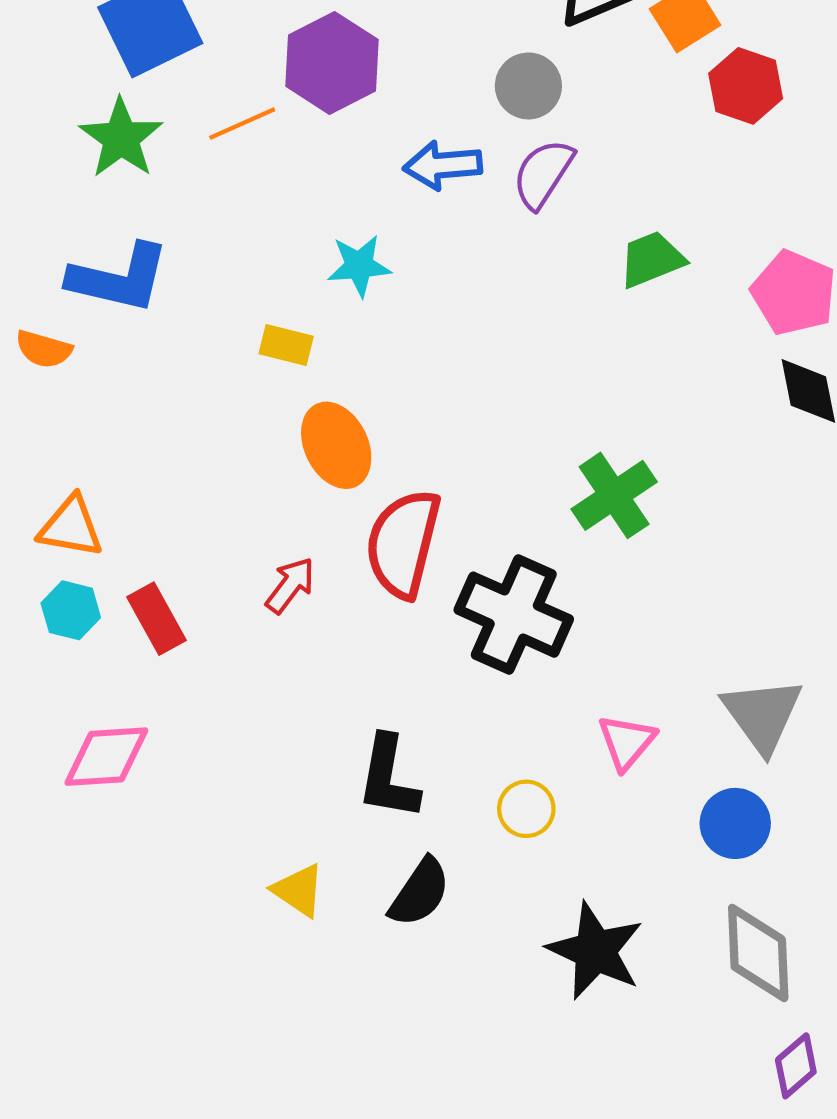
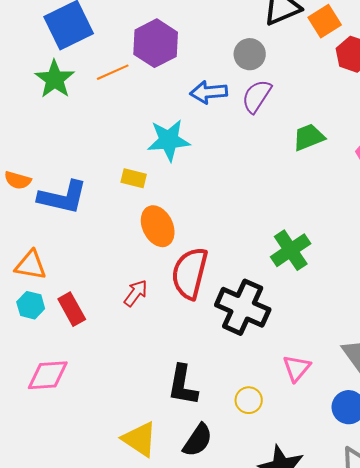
cyan star: (359, 266) -> (169, 140), size x1.4
blue L-shape: (119, 278) -> (63, 197), moved
yellow triangle: (299, 890) -> (140, 439), size x1.4

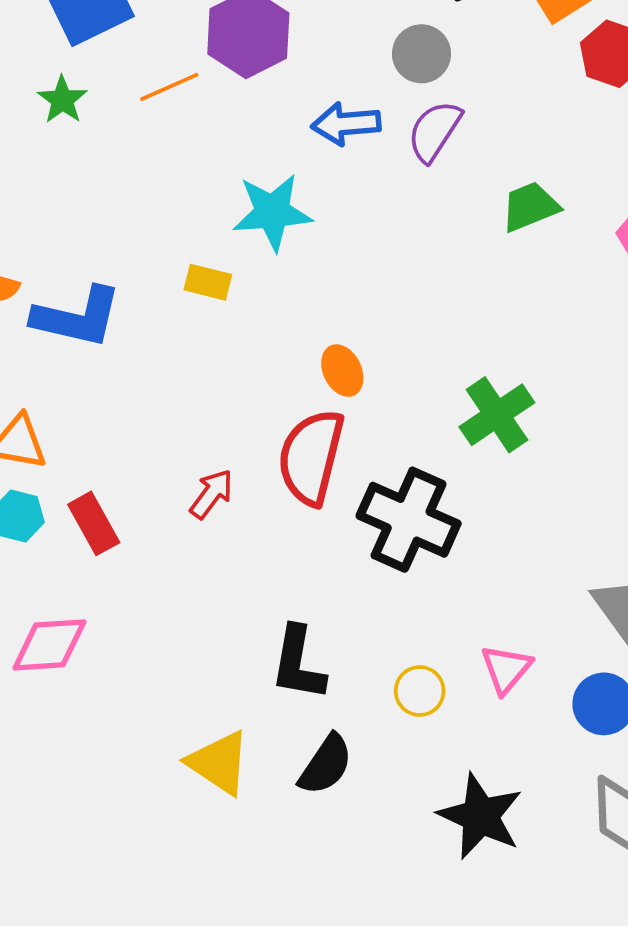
green star: (55, 79) -> (62, 100), size x0.7
orange ellipse: (158, 226) -> (342, 371), moved, size x0.7
pink triangle: (297, 368) -> (506, 669), moved

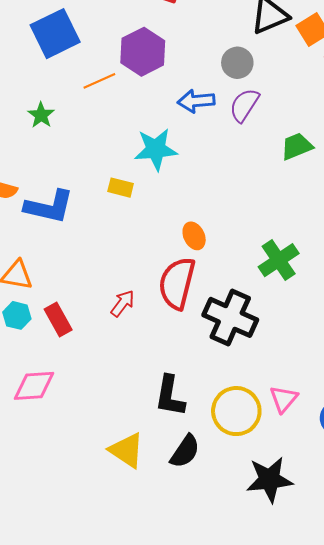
green star: (62, 100) -> (41, 115), moved
yellow circle: (420, 691) -> (236, 411), size x1.8
black star: (480, 816) -> (270, 479), turned -30

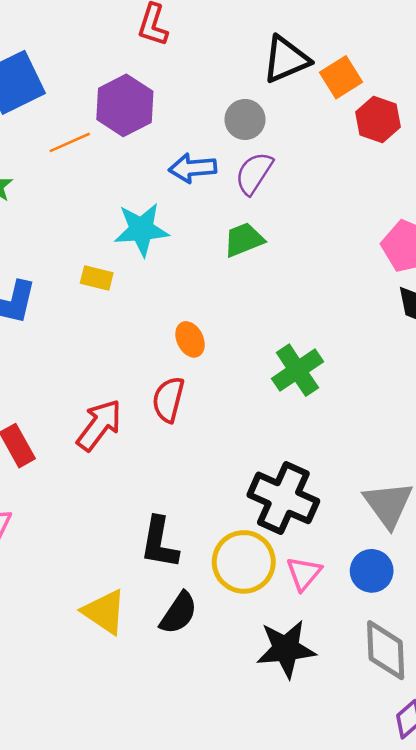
green trapezoid: (297, 146) -> (244, 240), moved
red semicircle: (177, 283) -> (168, 400), size x0.7
red arrow: (123, 303) -> (99, 425), size x1.5
black cross: (230, 317) -> (283, 498), moved
pink triangle: (284, 399) -> (304, 573), moved

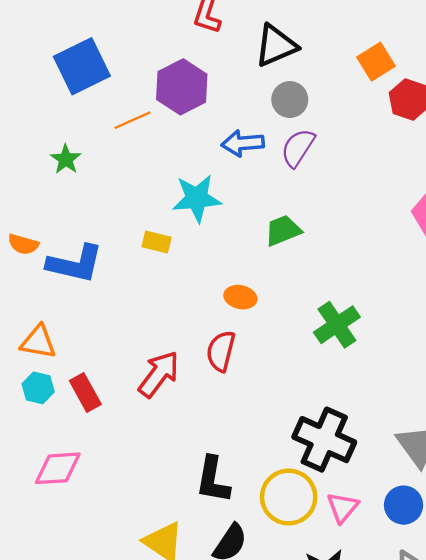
black triangle: (286, 59) -> (276, 46), moved
green trapezoid: (244, 240) -> (283, 230), moved
orange ellipse: (190, 339) -> (240, 297), turned -52

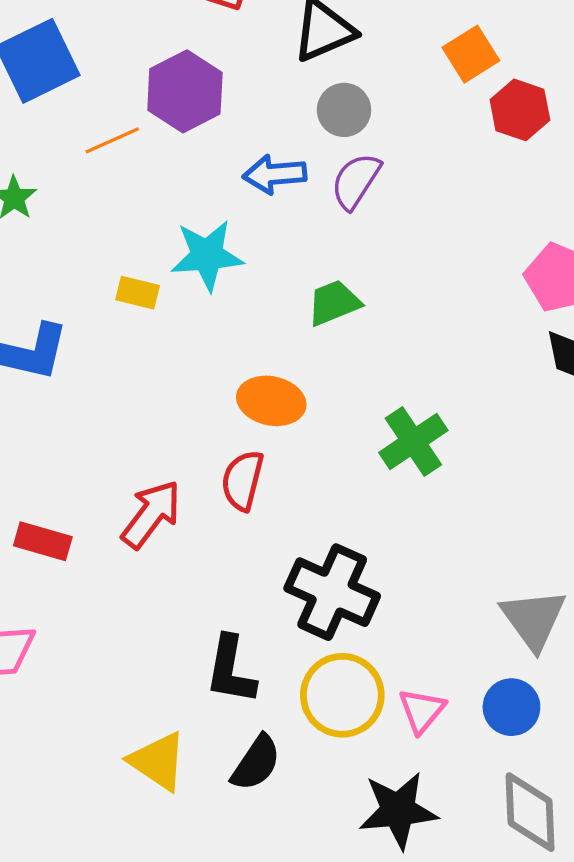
yellow rectangle: (157, 242) -> (138, 293), moved
orange ellipse: (240, 297) -> (271, 401), size x1.4
red rectangle: (85, 392) -> (43, 541), turned -45
black cross: (324, 440) -> (332, 592), moved

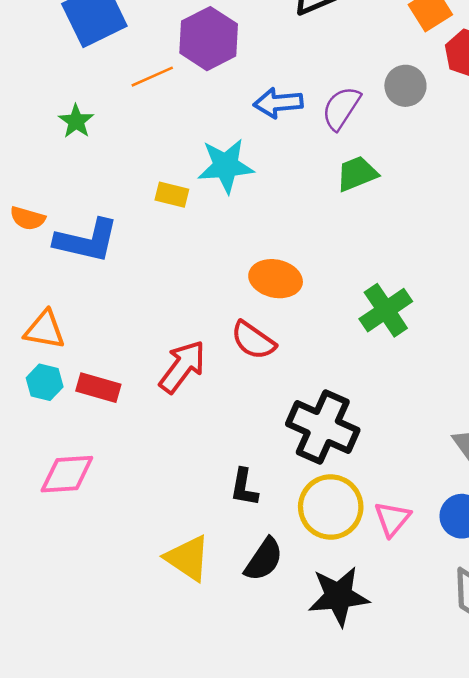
gray circle: (344, 110) -> (405, 86), moved
green trapezoid: (334, 303) -> (357, 174), moved
red semicircle: (242, 480) -> (253, 340), turned -69
black L-shape: (231, 670) -> (244, 487), size x0.7
black star: (398, 810) -> (339, 596), moved

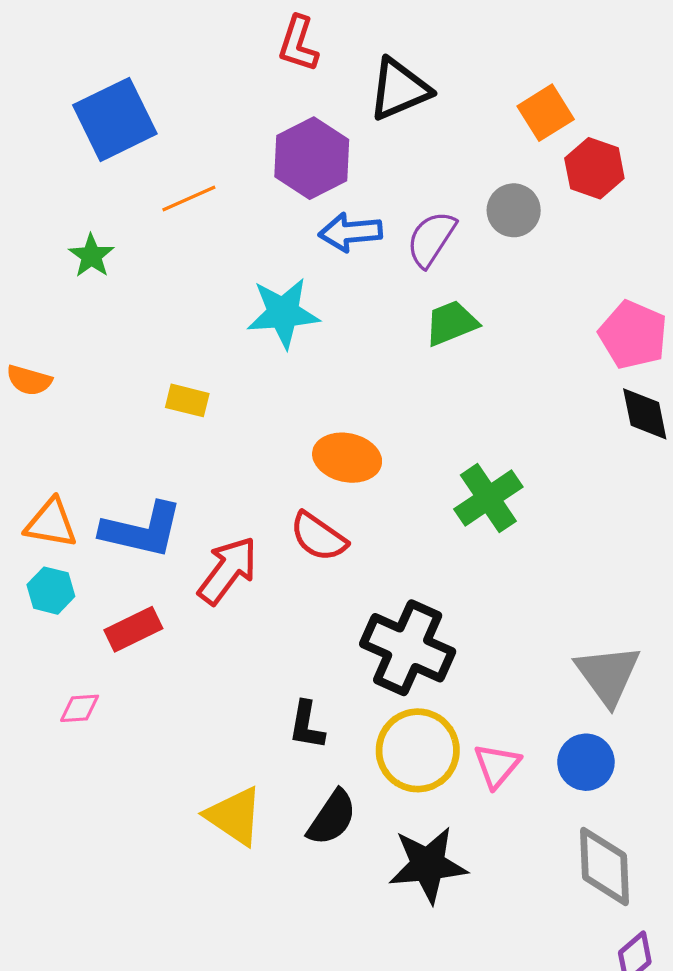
purple hexagon: (209, 39) -> (312, 158), moved
yellow rectangle: (172, 195) -> (187, 400), moved
blue L-shape: (87, 241) -> (142, 530), moved
red rectangle: (98, 388) -> (133, 629), moved, turned -42
pink diamond: (67, 474) -> (80, 708), size x0.6

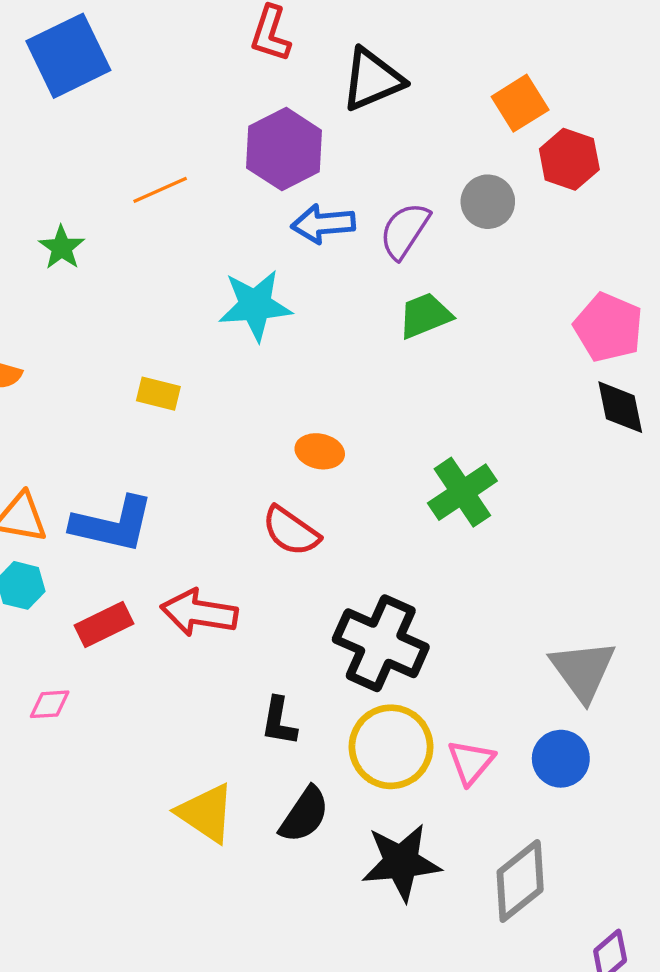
blue square: (115, 119) -> (68, 56), moved
orange ellipse: (347, 458) -> (320, 451), size x0.7
red arrow: (228, 570) -> (199, 613), moved, turned -118
gray diamond: (604, 866) -> (520, 881), moved, turned 54

